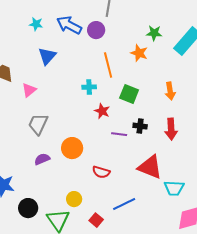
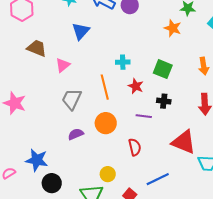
orange line: (108, 65) -> (105, 87), moved
black cross: (140, 126) -> (164, 101), moved
purple line: (119, 134) -> (144, 116), moved
red semicircle: (101, 172) -> (135, 147), turned -120
black circle: (28, 208) -> (52, 183), moved

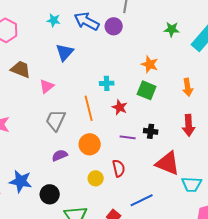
orange star: (173, 28) -> (150, 64), moved
black cross: (164, 101) -> (151, 131), moved
yellow circle: (108, 174) -> (96, 178), moved
black circle: (52, 183) -> (50, 194), moved

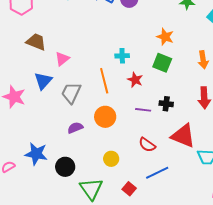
blue triangle: (65, 52) -> (43, 81), moved
red semicircle: (119, 168) -> (147, 145), moved, turned 138
yellow circle: (96, 178) -> (111, 159), moved

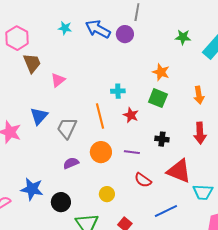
brown trapezoid: (36, 42) -> (32, 63), moved, turned 45
pink triangle: (62, 59) -> (58, 80), moved
purple line: (143, 110) -> (132, 152), moved
blue line: (157, 173) -> (166, 211), moved

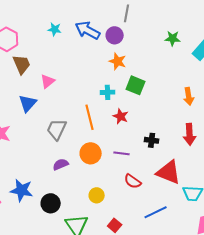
orange star: (161, 72) -> (118, 61), moved
green square: (158, 98) -> (136, 85), moved
blue triangle: (39, 116) -> (28, 103), moved

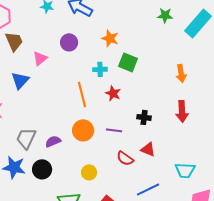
purple circle: (115, 35) -> (69, 42), moved
gray trapezoid: (57, 129) -> (26, 138), moved
red triangle: (169, 172) -> (148, 149), moved, size x0.6
black circle: (51, 203) -> (42, 169), moved

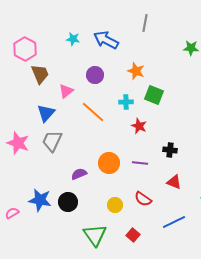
orange line: (82, 94) -> (93, 112), moved, turned -35
gray trapezoid: (26, 138) -> (52, 141), moved
red semicircle: (125, 158) -> (143, 199), moved

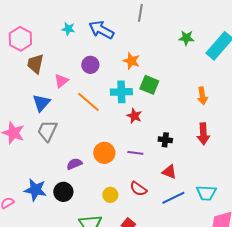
brown trapezoid: (40, 74) -> (35, 64), turned -145
cyan cross: (126, 102) -> (121, 92), size x1.5
blue line: (174, 222) -> (173, 198), moved

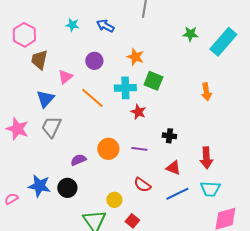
blue arrow: (101, 30) -> (105, 26), size x0.7
red arrow: (203, 134) -> (206, 158), moved
yellow circle: (110, 195) -> (114, 200), moved

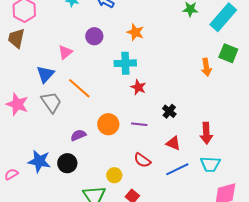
brown trapezoid: (39, 60) -> (16, 38), moved
green square: (153, 81) -> (228, 53), moved
orange line: (92, 98) -> (79, 88), moved
gray trapezoid: (51, 127) -> (51, 102), turned 120
black cross: (169, 136) -> (169, 111), turned 32

